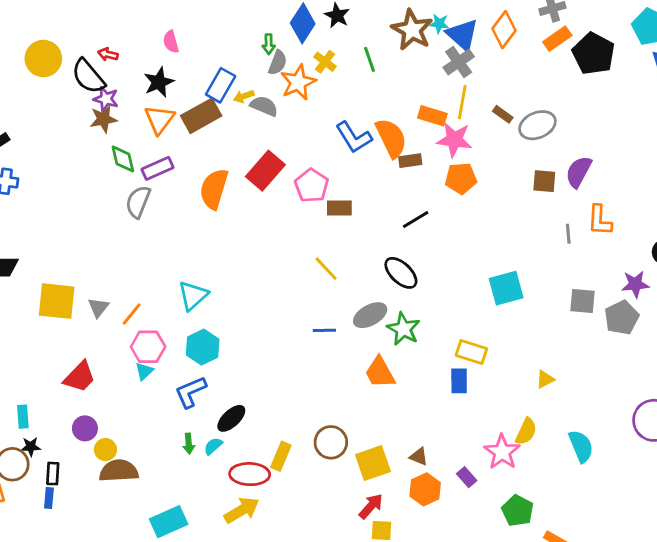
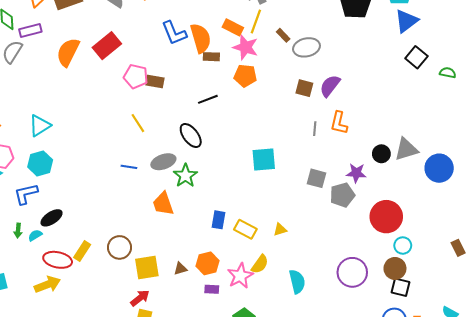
pink pentagon: (312, 186) -> (136, 76), moved, turned -30
yellow rectangle: (471, 352) -> (245, 229), moved
brown triangle: (419, 456) -> (180, 269), turned -48
purple rectangle: (467, 477) -> (212, 289), turned -56
orange hexagon: (425, 489) -> (207, 263), moved

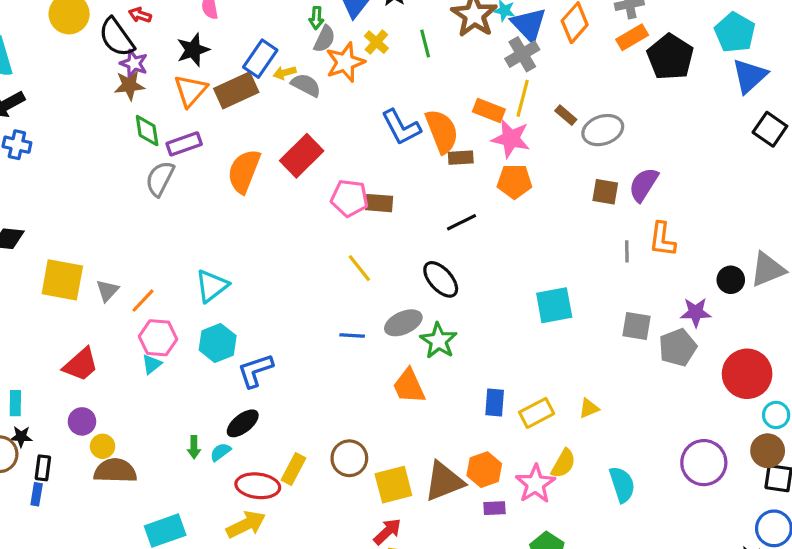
blue L-shape: (26, 194) -> (255, 371), moved
yellow rectangle: (245, 229) -> (537, 413), turned -50
brown triangle: (180, 269) -> (444, 481), size x2.0

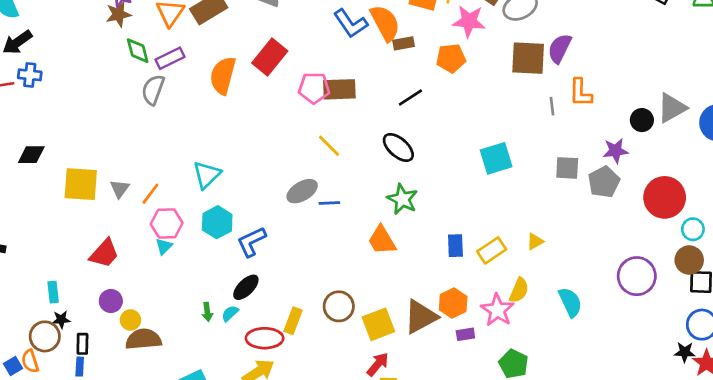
pink star: (511, 139) -> (469, 21), moved
brown square: (605, 192) -> (528, 58), size x1.6
brown rectangle: (379, 203) -> (339, 89), size x1.4
gray ellipse: (403, 323) -> (302, 191), moved

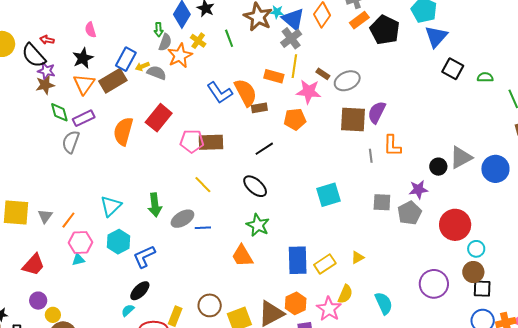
cyan triangle: (164, 246) -> (78, 260), turned 32
blue rectangle: (455, 246) -> (298, 260), size x1.6
green arrow: (207, 312) -> (155, 205), moved, size x1.6

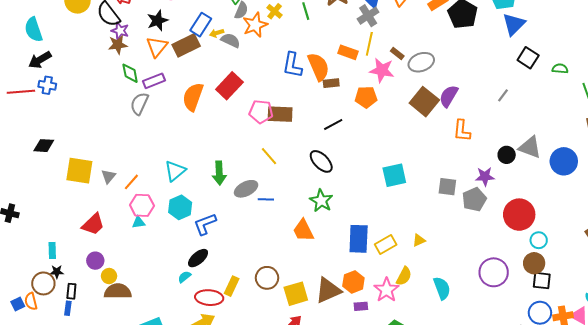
blue L-shape: (220, 93) -> (292, 65), turned 40
brown square: (353, 120) -> (424, 102), turned 32
gray line: (371, 156) -> (503, 95), moved, turned 40
gray triangle: (461, 157) -> (530, 147), turned 45

